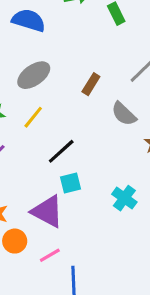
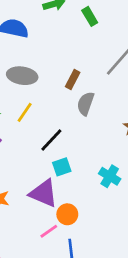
gray ellipse: (34, 75) -> (22, 76), turned 48
gray semicircle: (124, 114) -> (86, 104), moved, turned 70
orange circle: (15, 241) -> (67, 214), moved

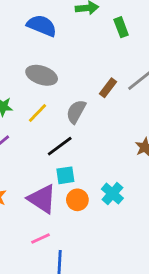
brown rectangle: (73, 80) -> (108, 88), moved
gray semicircle: (86, 104) -> (76, 112), moved
orange circle: (67, 214) -> (77, 200), moved

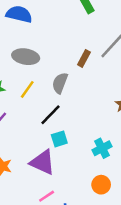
cyan cross: (112, 194) -> (102, 148), turned 30
orange circle: (77, 200) -> (101, 185), moved

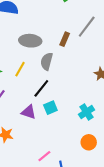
gray ellipse: (26, 57) -> (30, 41), moved
purple triangle: (43, 162) -> (29, 112), moved, size x0.7

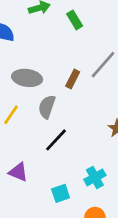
black line: (41, 88) -> (56, 140), moved
cyan square: (50, 108) -> (61, 193), moved

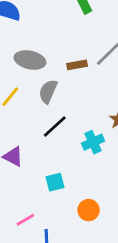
brown rectangle: (73, 79) -> (77, 65), turned 48
cyan cross: (95, 177) -> (93, 142), moved

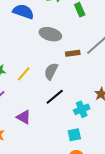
gray ellipse: (30, 60) -> (50, 34), moved
cyan square: (55, 182) -> (74, 135), moved

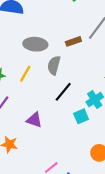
gray ellipse: (50, 34) -> (35, 44), moved
cyan square: (74, 135) -> (81, 116), moved

